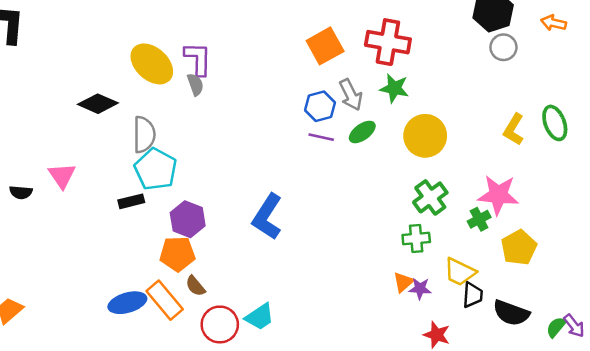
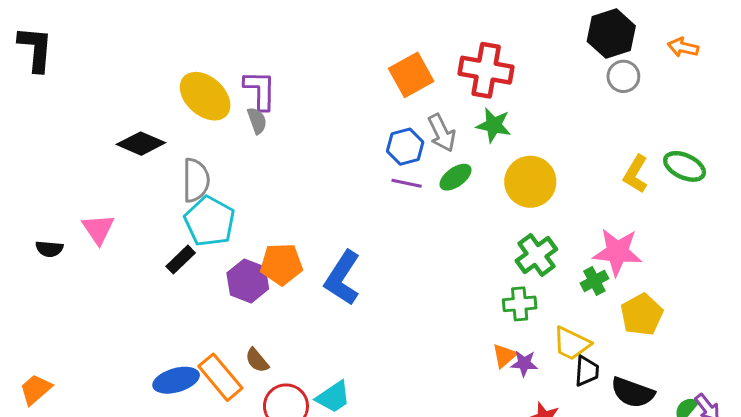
green ellipse: (555, 123) -> (685, 166), turned -44
black rectangle: (131, 201) -> (181, 260), turned -30
orange pentagon: (177, 254) -> (281, 264), moved

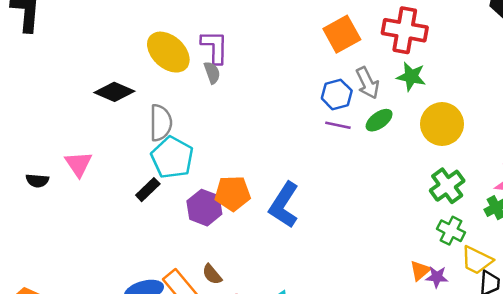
green cross: (520, 304) -> (451, 231), moved, turned 32

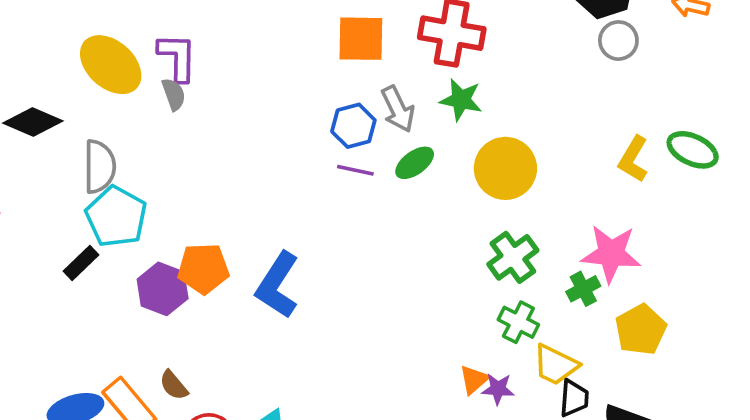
orange square: (342, 34) -> (361, 39), turned 30

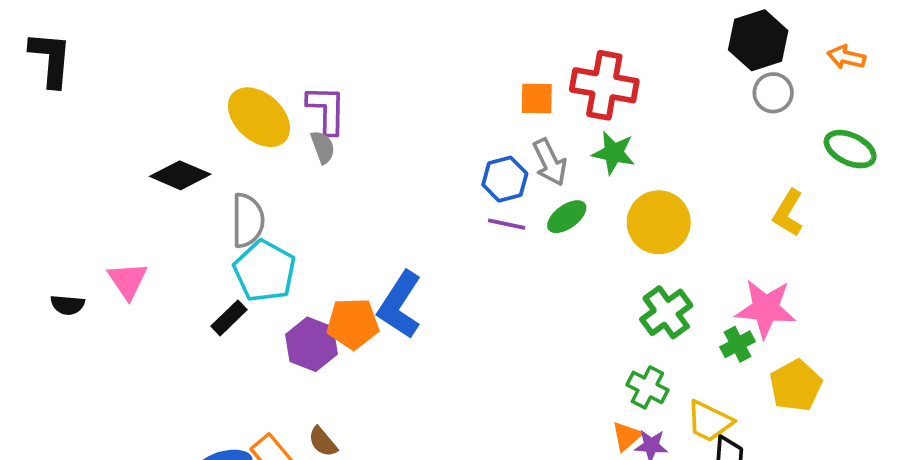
orange square: (361, 39) -> (537, 98), moved, size x0.7
green ellipse: (693, 150) -> (850, 149), moved
blue L-shape: (277, 285) -> (400, 305), moved
green cross: (518, 322) -> (647, 387), moved

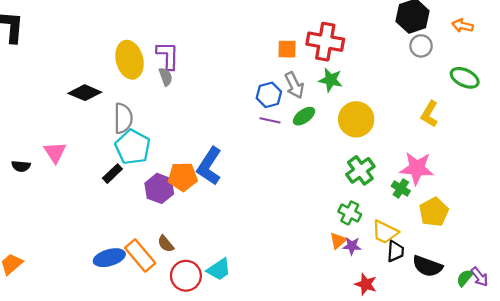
yellow ellipse: (259, 117) -> (130, 60), turned 33
green cross: (738, 344) -> (401, 188), turned -30

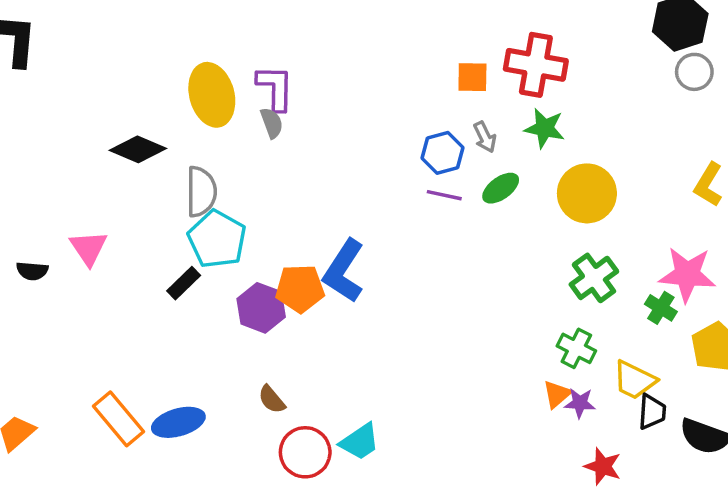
gray arrow: (294, 85) -> (485, 137), size x0.7
orange rectangle: (140, 256) -> (118, 419), moved

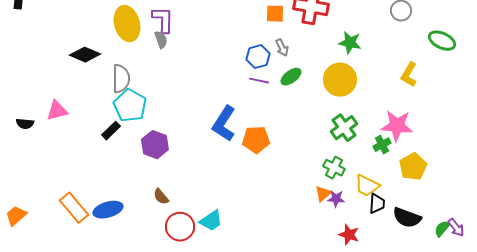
green star: (545, 128) -> (350, 43), moved
pink triangle: (89, 248) -> (57, 111), turned 50
blue L-shape: (344, 271) -> (224, 124), moved
orange pentagon: (300, 289) -> (256, 140), moved
green cross: (661, 308) -> (382, 145), turned 30

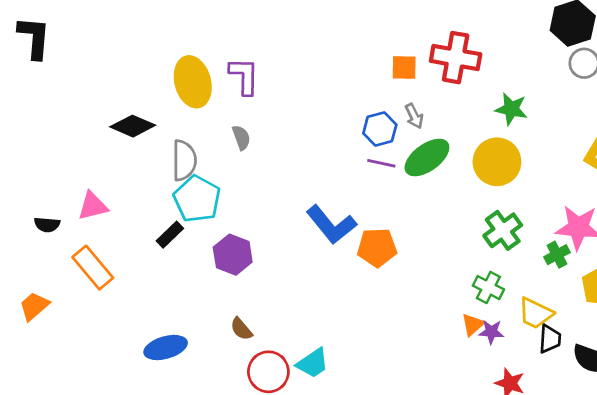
gray semicircle: (161, 40) -> (241, 138), moved
green ellipse: (291, 77) -> (427, 158), size x1.5
blue L-shape: (224, 124) -> (331, 225), turned -72
orange rectangle: (74, 208) -> (93, 268), moved
orange trapezoid: (16, 216) -> (34, 306), moved

